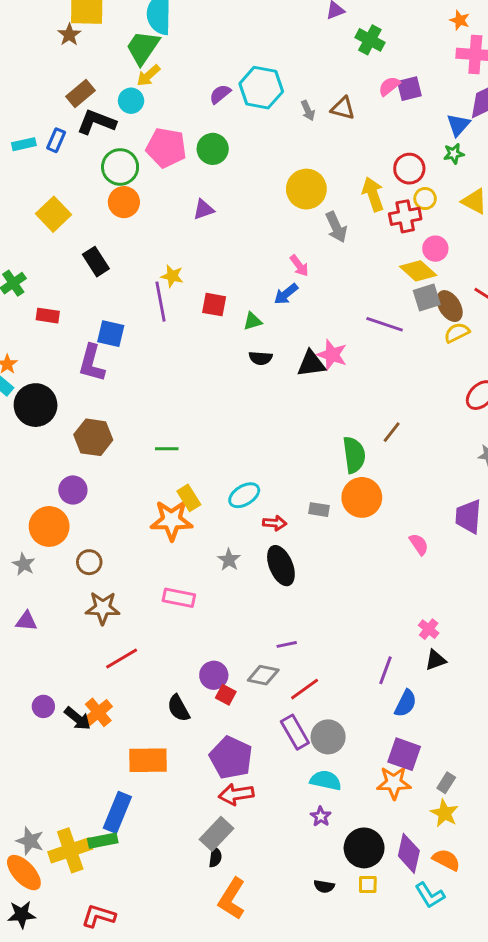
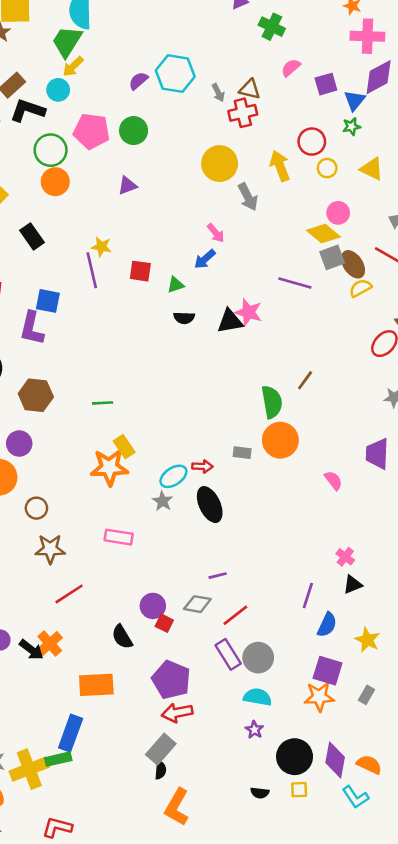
purple square: (409, 89) -> (326, 84), moved
red cross: (405, 216) -> (243, 113), moved
cyan ellipse: (244, 495) -> (173, 476), moved
yellow star: (444, 813) -> (367, 640), moved

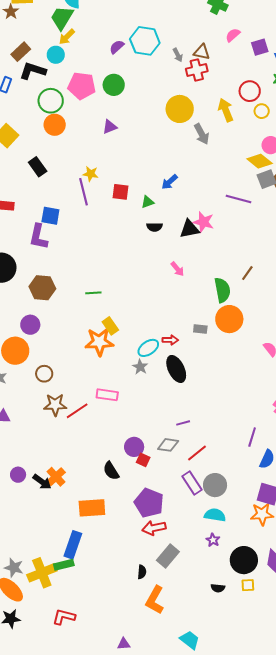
pink arrow: (216, 233) -> (177, 269), moved
red line: (69, 594) -> (77, 411), moved
gray rectangle: (161, 749) -> (168, 556), moved

